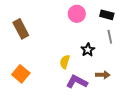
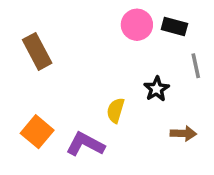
black rectangle: (107, 15) -> (174, 27), moved
purple L-shape: (77, 82) -> (85, 144), moved

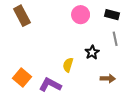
black rectangle: (174, 27) -> (112, 15), moved
brown rectangle: (37, 51) -> (22, 16), moved

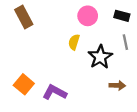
black star: (92, 52) -> (100, 57), size x1.5
yellow semicircle: (68, 65) -> (74, 42), moved

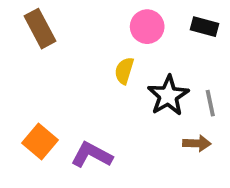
gray line: (125, 42) -> (210, 103), moved

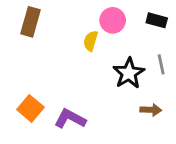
brown rectangle: (40, 29) -> (30, 22), turned 44
yellow semicircle: (124, 71) -> (91, 41), moved
gray line: (210, 103) -> (161, 64), moved

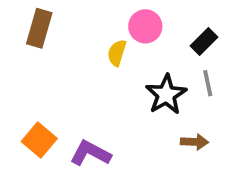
black rectangle: (157, 20) -> (204, 41), moved, turned -60

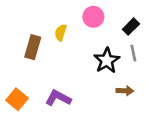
brown rectangle: (39, 28) -> (33, 47), moved
yellow semicircle: (117, 53) -> (61, 33), moved
orange square: (39, 140) -> (17, 99), moved

